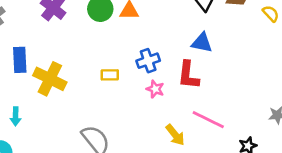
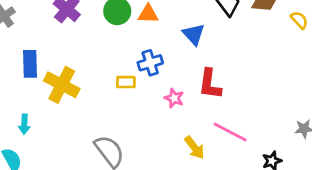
blue triangle: (202, 43) -> (194, 34), moved, turned 35
blue cross: (148, 61) -> (150, 63), moved

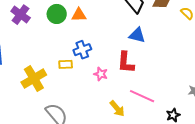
blue triangle: (194, 34) -> (137, 35), moved, turned -30
yellow cross: (62, 85) -> (34, 79), moved, turned 35

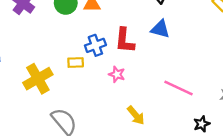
red L-shape: (126, 62) -> (125, 40), moved
pink line: (142, 96) -> (178, 88), moved

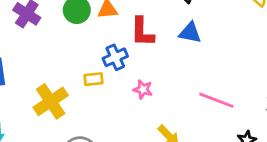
red L-shape: (125, 40) -> (142, 32), moved

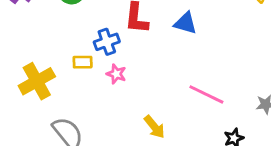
pink star: (143, 89) -> (116, 74), moved

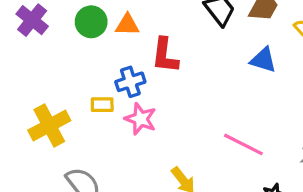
blue triangle: (185, 23) -> (263, 60), moved
pink star: (116, 74) -> (141, 119), size x1.4

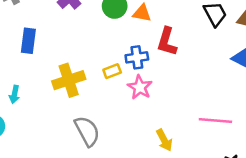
yellow rectangle: (102, 105) -> (112, 71), turned -30
pink line: (243, 144) -> (215, 121), turned -32

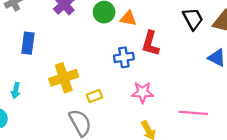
yellow rectangle: (112, 71) -> (94, 96), moved
pink star: (140, 87) -> (143, 92), moved, turned -30

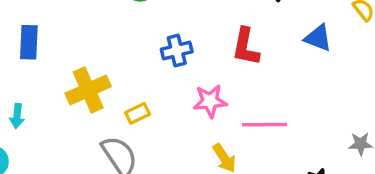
red L-shape: (150, 43) -> (246, 47), moved
pink line: (193, 113) -> (265, 125), moved

